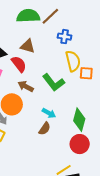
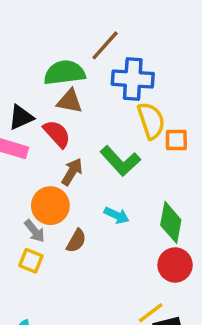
green semicircle: (28, 16) -> (64, 73), moved
blue cross: (65, 37) -> (133, 79), size x1.6
brown arrow: (26, 86) -> (72, 172), turned 98
brown semicircle: (45, 129) -> (76, 241), moved

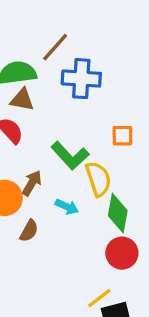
yellow semicircle: (151, 121) -> (98, 179), moved
brown arrow: (72, 172) -> (32, 183), moved

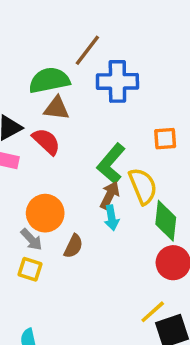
green L-shape: (70, 156) -> (111, 164), turned 87
brown arrow: (32, 183) -> (110, 195), moved
cyan arrow: (67, 207) -> (112, 218), turned 60

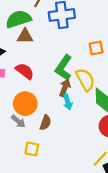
red semicircle: (46, 141) -> (25, 71), moved
yellow square: (30, 269) -> (32, 149), moved

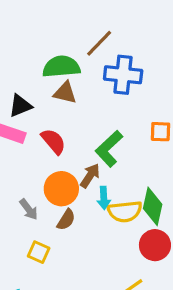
yellow semicircle: (85, 80) -> (125, 211), moved, turned 100
brown arrow: (65, 88) -> (90, 176), moved
orange circle: (25, 104) -> (61, 189), moved

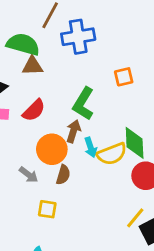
green semicircle: (61, 67) -> (23, 44), turned 36
red semicircle: (53, 141) -> (34, 110), turned 100

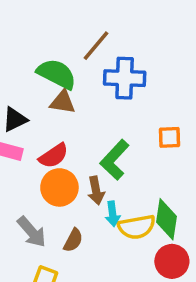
brown arrow: (73, 131) -> (96, 191), turned 140
orange circle: (52, 149) -> (59, 187), moved
gray arrow: (29, 175) -> (32, 232), size x1.4

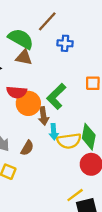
blue cross: (125, 78) -> (65, 43), size x0.6
red semicircle: (54, 156) -> (17, 92), turned 36
orange circle: (59, 187) -> (28, 103), moved

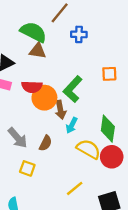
cyan arrow: (54, 132) -> (72, 125), turned 35
yellow semicircle: (69, 141) -> (89, 149), moved, turned -140
yellow line: (75, 195) -> (75, 188), moved

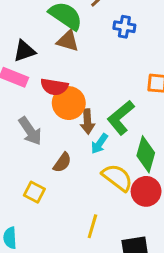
green L-shape: (73, 89) -> (121, 118), moved
gray arrow: (18, 138) -> (30, 131), moved
yellow line: (75, 188) -> (92, 226), turned -42

